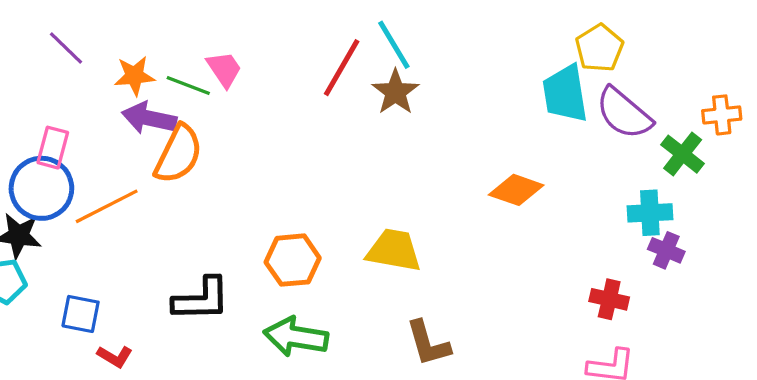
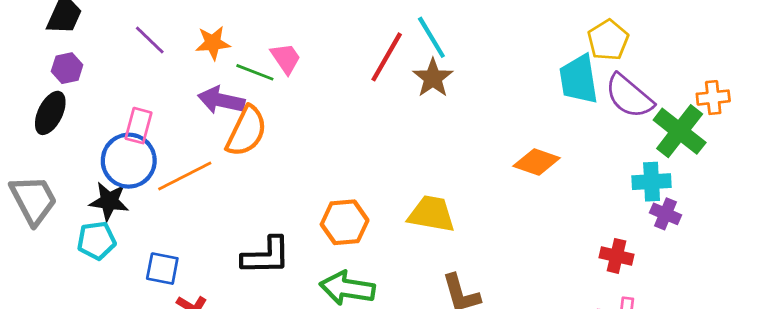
orange star: (134, 76) -> (213, 43), moved
green cross: (683, 154) -> (680, 131), size x1.4

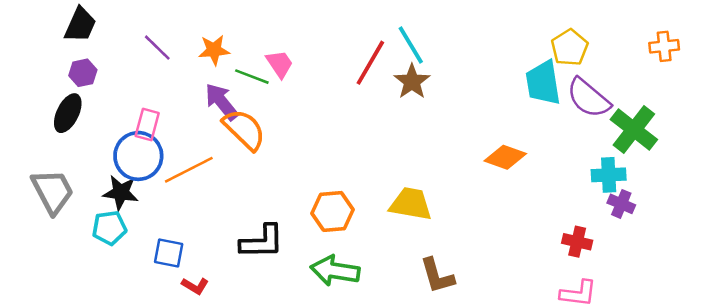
orange cross: (713, 98) -> (664, 46), moved
purple arrow: (221, 100) -> (222, 102), turned 39
orange semicircle: (246, 131) -> (244, 130), turned -72

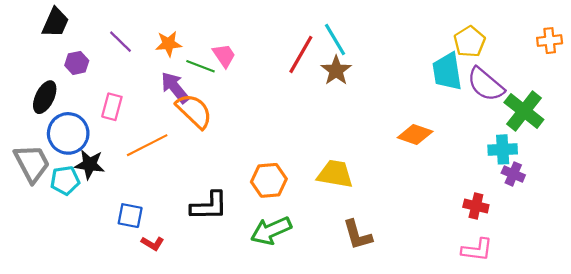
purple hexagon: (83, 73) -> (77, 63), moved
blue circle: (138, 156) -> (68, 133), moved
cyan pentagon: (109, 228) -> (65, 180), moved
green arrow: (335, 271) -> (271, 231), turned -33

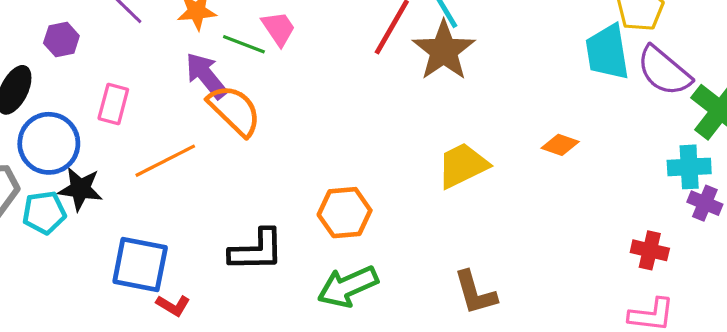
brown star: (336, 70) -> (444, 51), size x1.4
orange diamond: (415, 134) -> (560, 145), size x0.7
yellow trapezoid: (335, 174) -> (463, 165), moved, turned -36
blue square: (130, 216) -> (140, 264), size x1.5

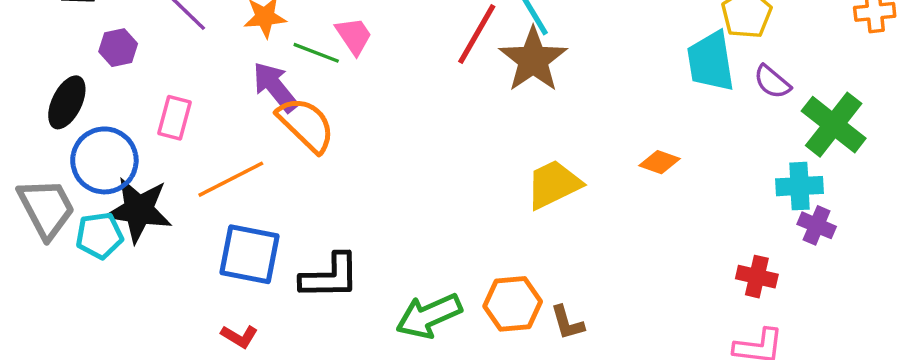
purple semicircle: (664, 71) -> (772, 82), size x0.6
black star: (80, 189) -> (139, 210), size x1.4
orange hexagon: (345, 213) -> (513, 304), moved
blue square: (140, 264) -> (250, 254), moved
brown L-shape: (475, 293) -> (567, 323), size x0.7

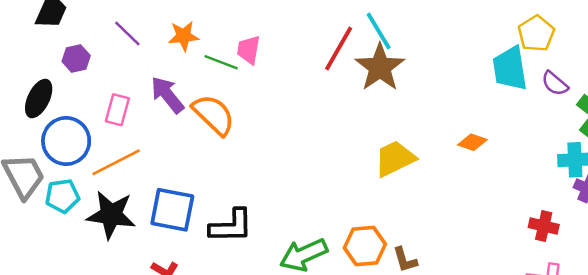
pink trapezoid: (354, 36) -> (249, 50), turned -136
purple arrow: (275, 87) -> (167, 95), moved
orange line: (231, 179) -> (116, 162), moved
black star: (139, 210) -> (111, 215), moved

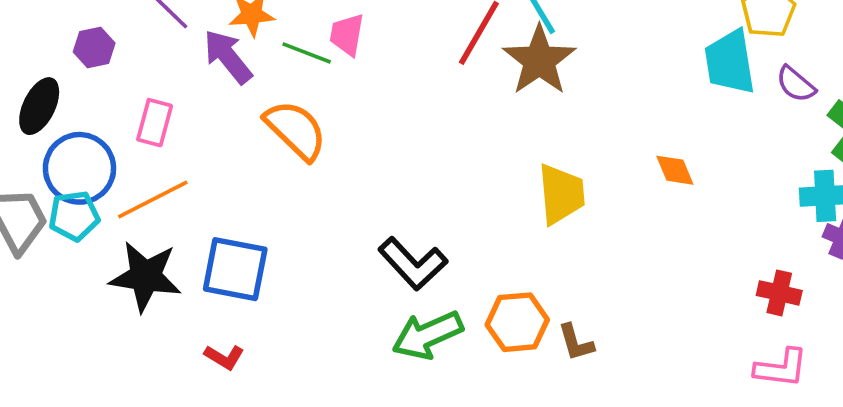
purple arrow: (167, 95) -> (228, 57), moved
orange diamond: (472, 142) -> (675, 170), turned 48
yellow trapezoid: (395, 159) -> (561, 194), turned 111
cyan pentagon: (62, 196) -> (74, 216), moved
black L-shape: (231, 226) -> (413, 264), moved, turned 48

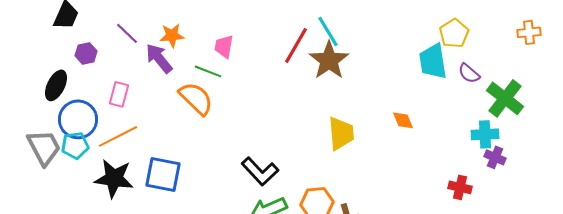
green line: (307, 53) -> (208, 71), moved

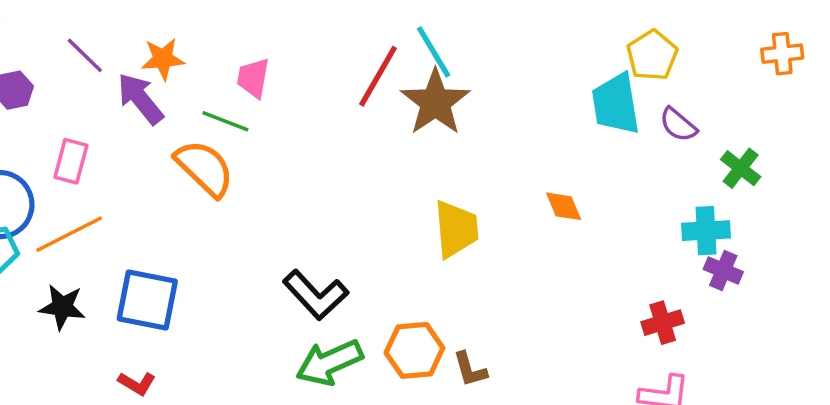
green cross: (505, 98) -> (741, 168), size x0.6
black star: (114, 178) -> (62, 307), size x0.7
red cross: (460, 187) -> (663, 323), turned -30

